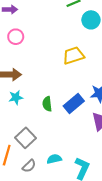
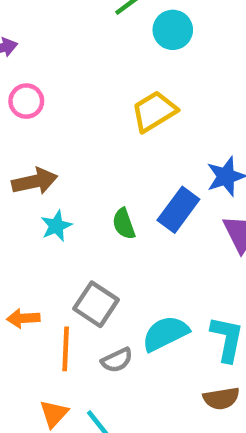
cyan semicircle: (54, 159) -> (165, 333), size x1.5
gray semicircle: (29, 166) -> (117, 360), turned 32

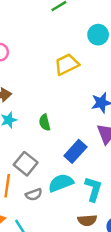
cyan circle: (173, 30) -> (98, 35), moved
blue rectangle: (178, 210) -> (75, 151), moved

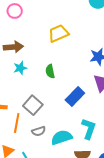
yellow trapezoid: (67, 64) -> (58, 33), moved
cyan semicircle: (61, 183) -> (62, 137), moved

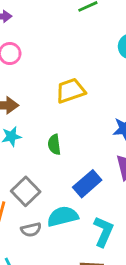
cyan semicircle: (62, 137) -> (63, 216), moved

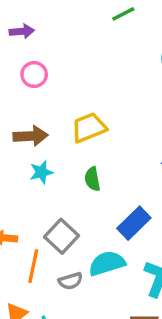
yellow trapezoid: (71, 91) -> (89, 128), moved

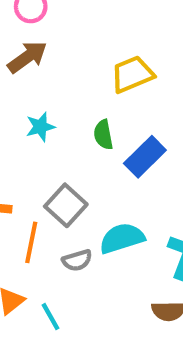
yellow trapezoid: (89, 128) -> (132, 74), moved
brown arrow: (30, 136) -> (27, 57), moved, turned -32
blue rectangle: (134, 223) -> (145, 157), moved

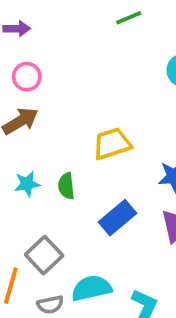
green semicircle: (103, 135) -> (66, 186), moved

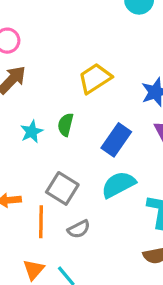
green semicircle: (66, 186) -> (66, 125), turned 35
cyan semicircle: (91, 288) -> (118, 185), moved

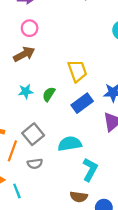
yellow trapezoid: (95, 78) -> (77, 71), turned 85
blue rectangle: (116, 140) -> (82, 103), moved

